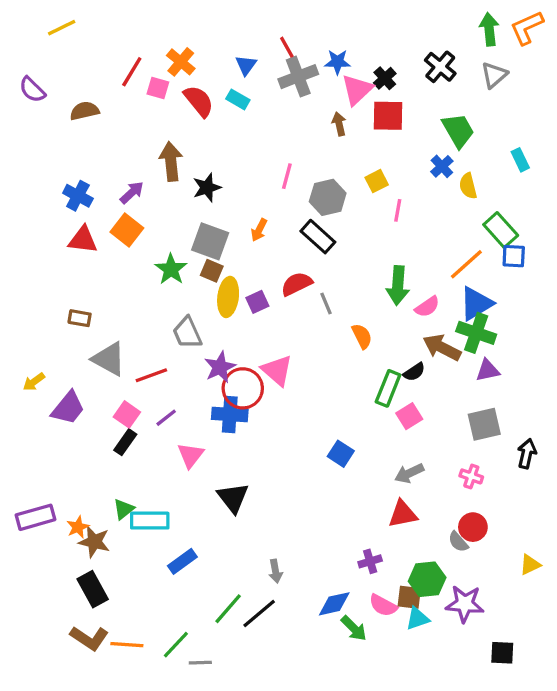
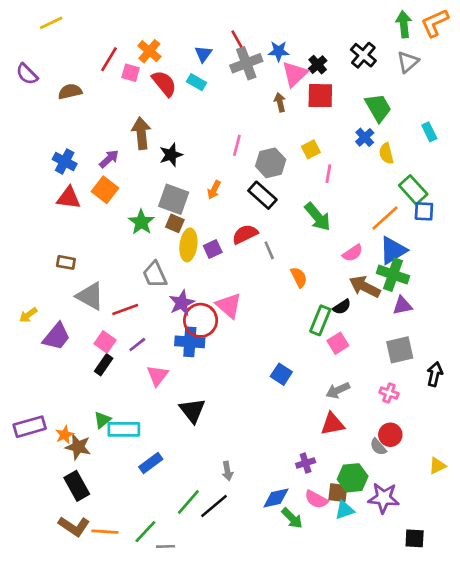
green arrow: (398, 286) -> (318, 217), moved, turned -44

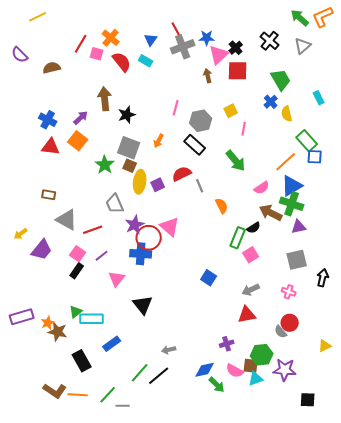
green arrow: (404, 24) -> (300, 18), turned -42
gray arrow: (227, 471) -> (169, 350), turned 88
black rectangle: (77, 486) -> (82, 361), moved

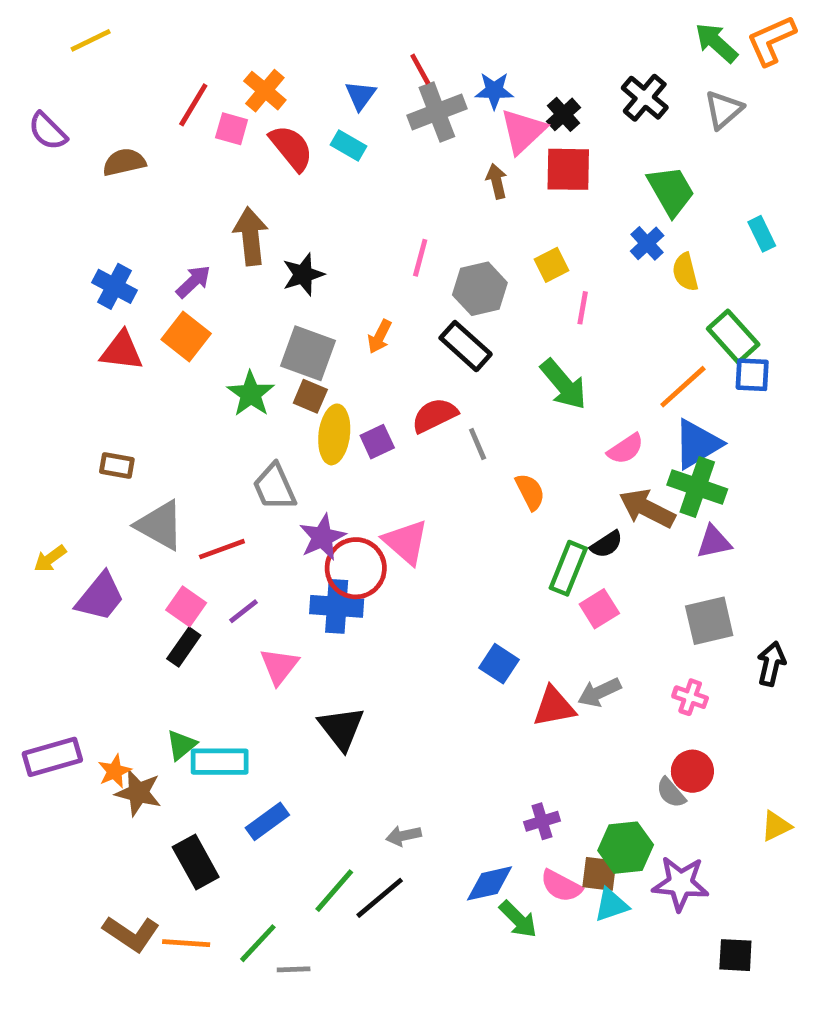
red triangle: (247, 315) -> (554, 707), moved

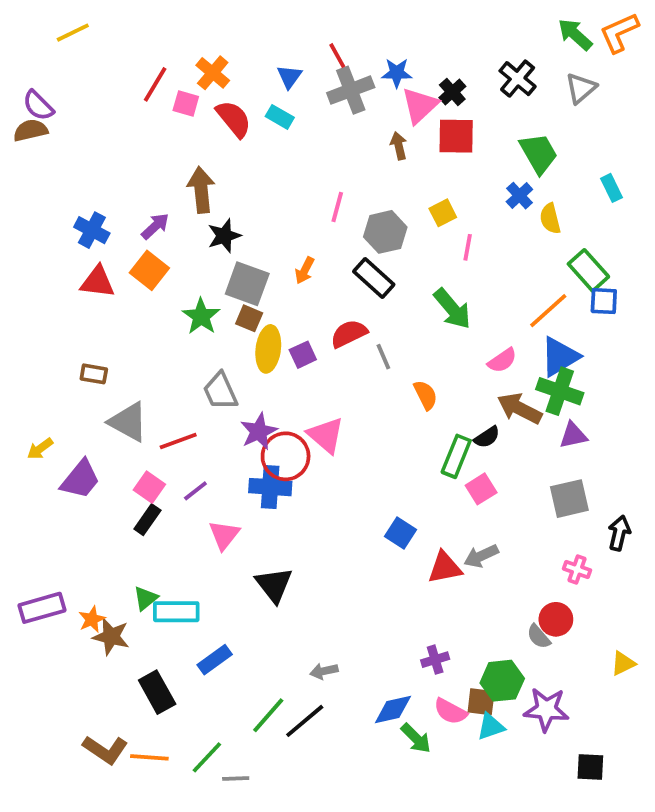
brown semicircle: (124, 162) -> (30, 130), moved
black star: (303, 274) -> (224, 236), moved
pink cross: (690, 697) -> (577, 569), moved

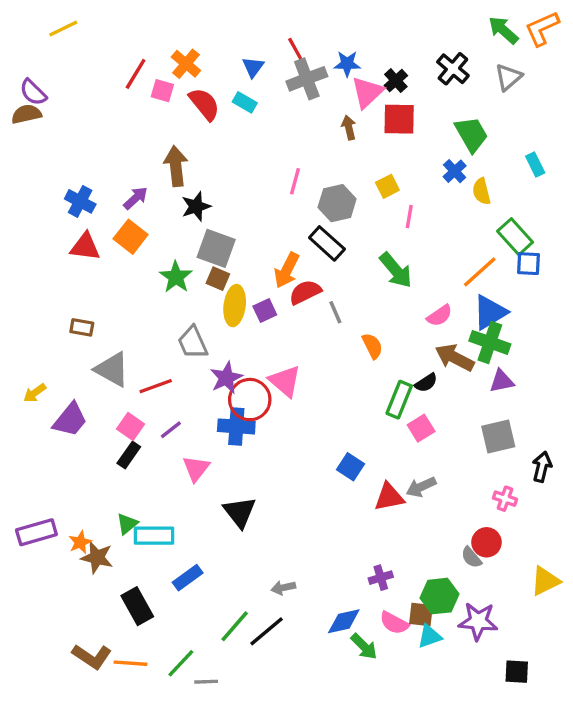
orange arrow: (305, 270) -> (287, 270), moved, size x1.5
yellow triangle: (623, 663) -> (545, 581), size x1.4

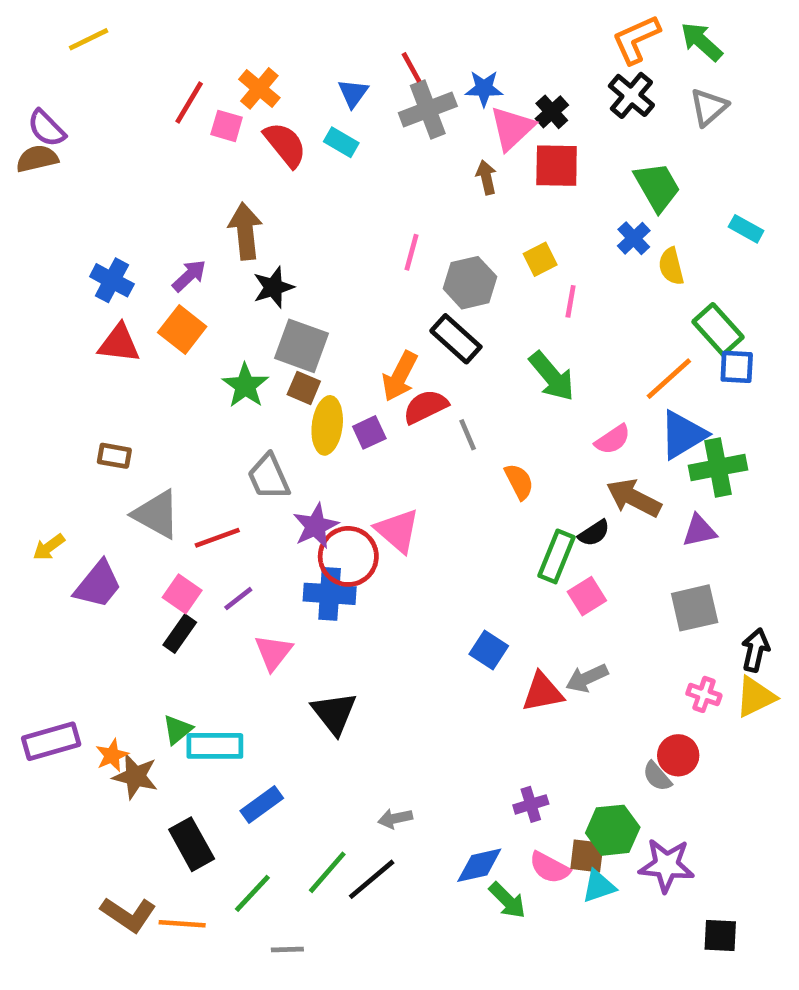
orange L-shape: (542, 28) -> (636, 39), moved
cyan rectangle: (535, 164) -> (746, 229), turned -35
green cross: (490, 342) -> (718, 468), moved, turned -30
yellow triangle: (545, 581) -> (755, 697), moved
green line: (181, 663) -> (252, 893), moved

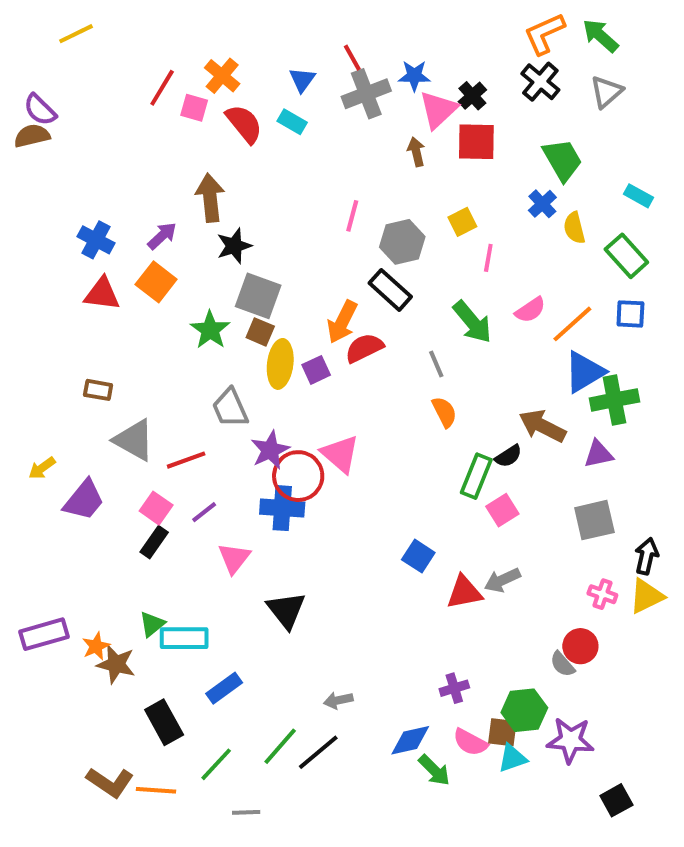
green rectangle: (718, 329) -> (626, 256), moved
gray line: (468, 435) -> (436, 364), moved
pink semicircle: (613, 439) -> (530, 310), moved
black square: (720, 935) -> (616, 800), turned -32

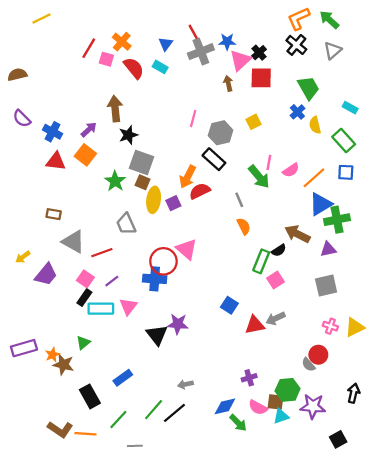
purple semicircle: (40, 110) -> (22, 119), moved
pink line: (488, 258) -> (269, 162), moved
purple star: (270, 450) -> (178, 324), moved, turned 30
black arrow: (646, 556) -> (353, 393), moved
cyan rectangle: (184, 638) -> (101, 309), moved

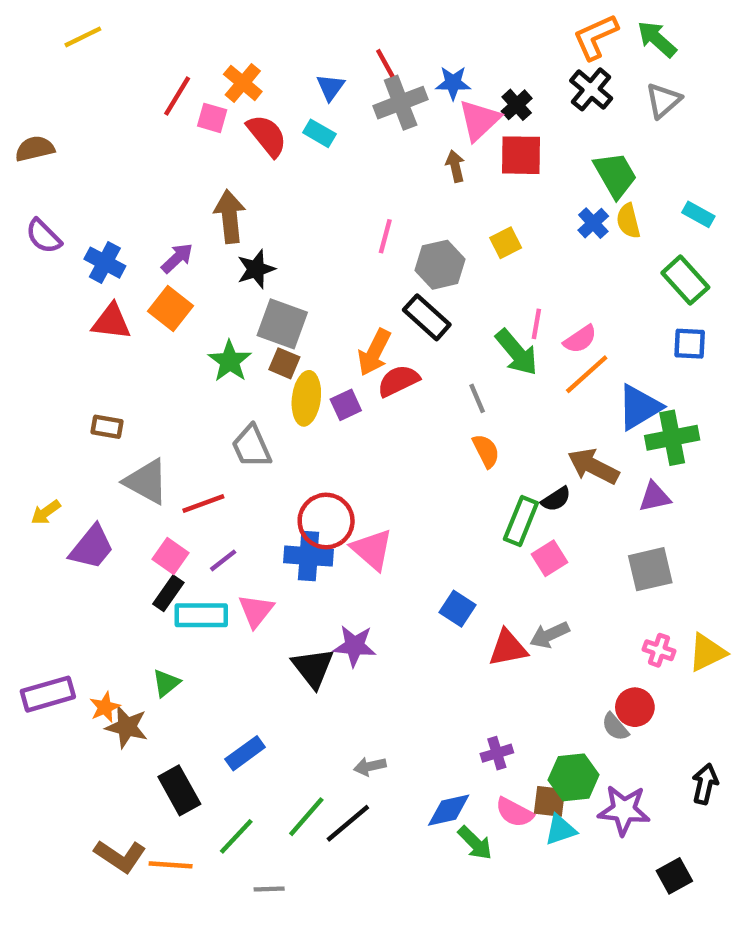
yellow semicircle: (315, 125) -> (628, 221), moved
orange line: (314, 178) -> (587, 374), moved
pink triangle: (187, 249) -> (372, 549), moved

